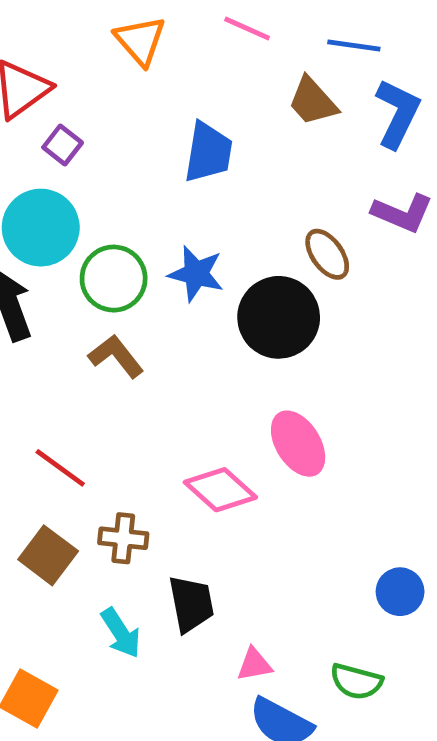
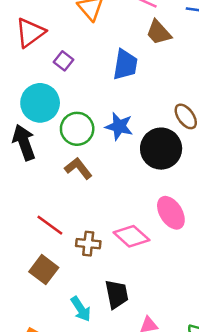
brown trapezoid: (313, 101) -> (159, 32), moved
purple square: (63, 145) -> (64, 61), moved
brown cross: (123, 538) -> (88, 244), moved

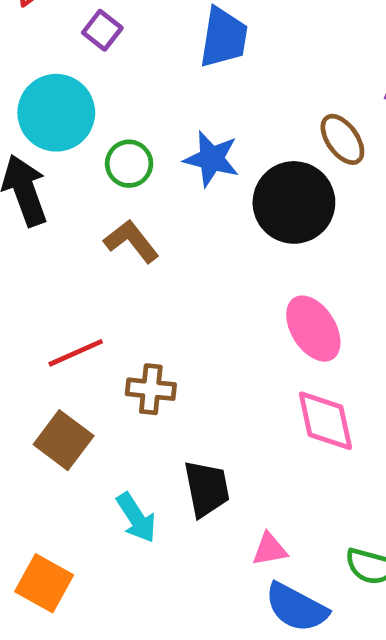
green circle: (77, 129) -> (129, 164), size x0.7
red line: (50, 225) -> (76, 353), turned -60
pink diamond: (131, 236) -> (325, 421), moved, turned 36

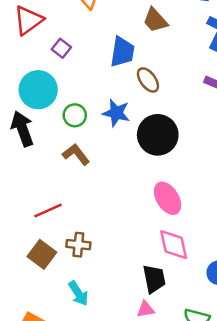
brown ellipse: (342, 139) -> (148, 80), moved
brown cross: (151, 389) -> (78, 245), moved
black trapezoid: (207, 489) -> (154, 279), moved

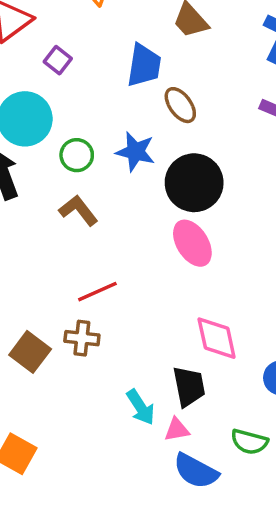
pink ellipse: (167, 198) -> (192, 243), moved
red line: (48, 210) -> (97, 292), moved
cyan arrow: (78, 293) -> (141, 407), moved

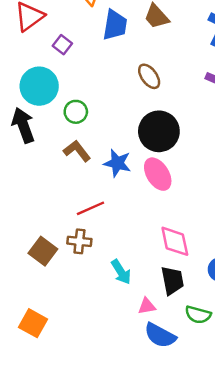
blue trapezoid: (144, 65) -> (115, 25), moved
blue star: (135, 152) -> (117, 163), moved
black trapezoid: (189, 386) -> (172, 280), moved
cyan arrow: (141, 407) -> (121, 272), moved

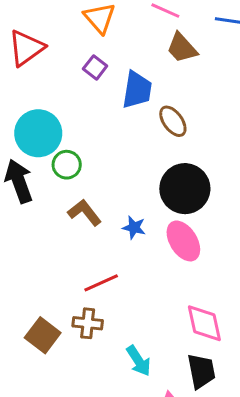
blue trapezoid: (115, 25) -> (137, 90), moved
purple square: (62, 45) -> (95, 67), moved
green circle: (76, 112) -> (67, 165), moved
blue star: (117, 163) -> (134, 228), size x0.7

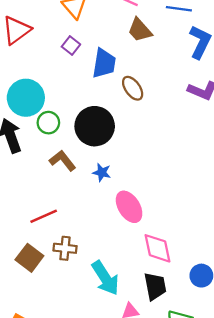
black circle: (185, 189) -> (95, 126), moved
pink ellipse: (183, 241) -> (129, 207), moved
red line: (101, 283) -> (44, 216), moved
cyan arrow: (138, 361) -> (105, 278), size x1.4

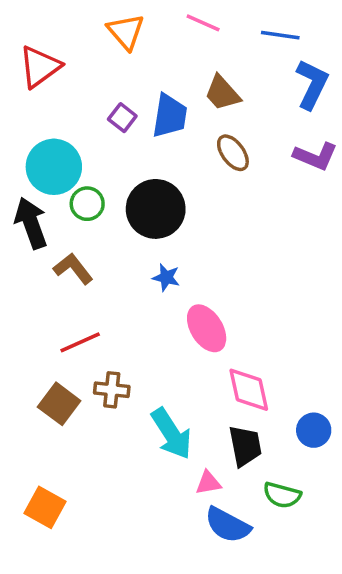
brown trapezoid: (140, 30) -> (222, 93), moved
purple square: (71, 46) -> (122, 118), moved
brown ellipse: (133, 88) -> (233, 153), moved
brown L-shape: (63, 161) -> (73, 269), moved

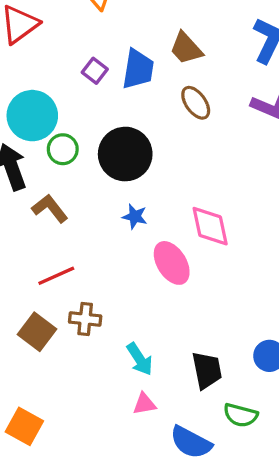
pink diamond: (249, 390) -> (210, 226), moved
cyan arrow: (171, 434) -> (140, 359), size x0.7
pink triangle: (208, 483) -> (144, 404), moved

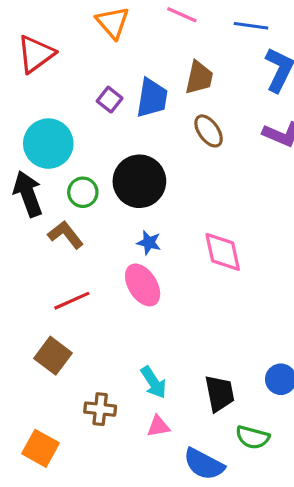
brown trapezoid: (186, 48) -> (199, 78), turned -126
green circle: (63, 149) -> (83, 192), moved
pink ellipse: (172, 263) -> (143, 285), moved
brown cross: (85, 319) -> (100, 409), moved

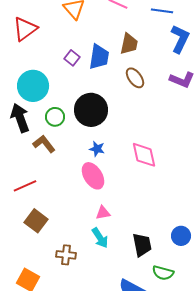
red line: (72, 301) -> (25, 186), moved
pink triangle: (158, 426) -> (103, 213), moved

